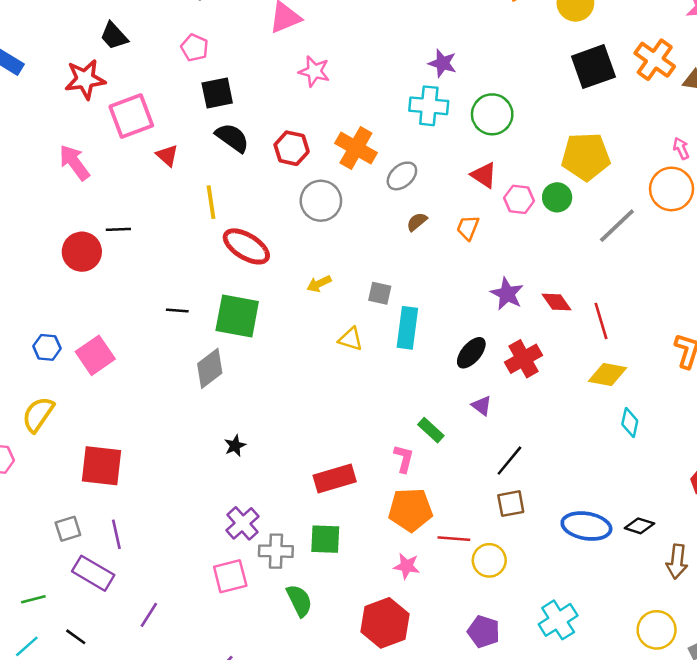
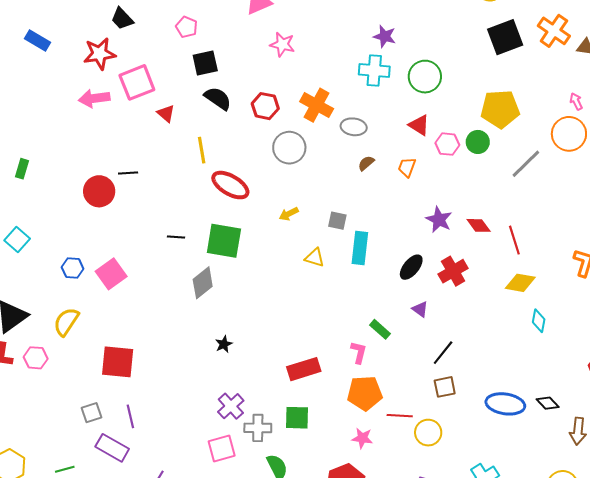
pink arrow: (74, 163) -> (94, 98), moved, turned -60
gray ellipse: (402, 176) -> (354, 127), turned 50
black diamond: (639, 526) -> (548, 403), turned 30

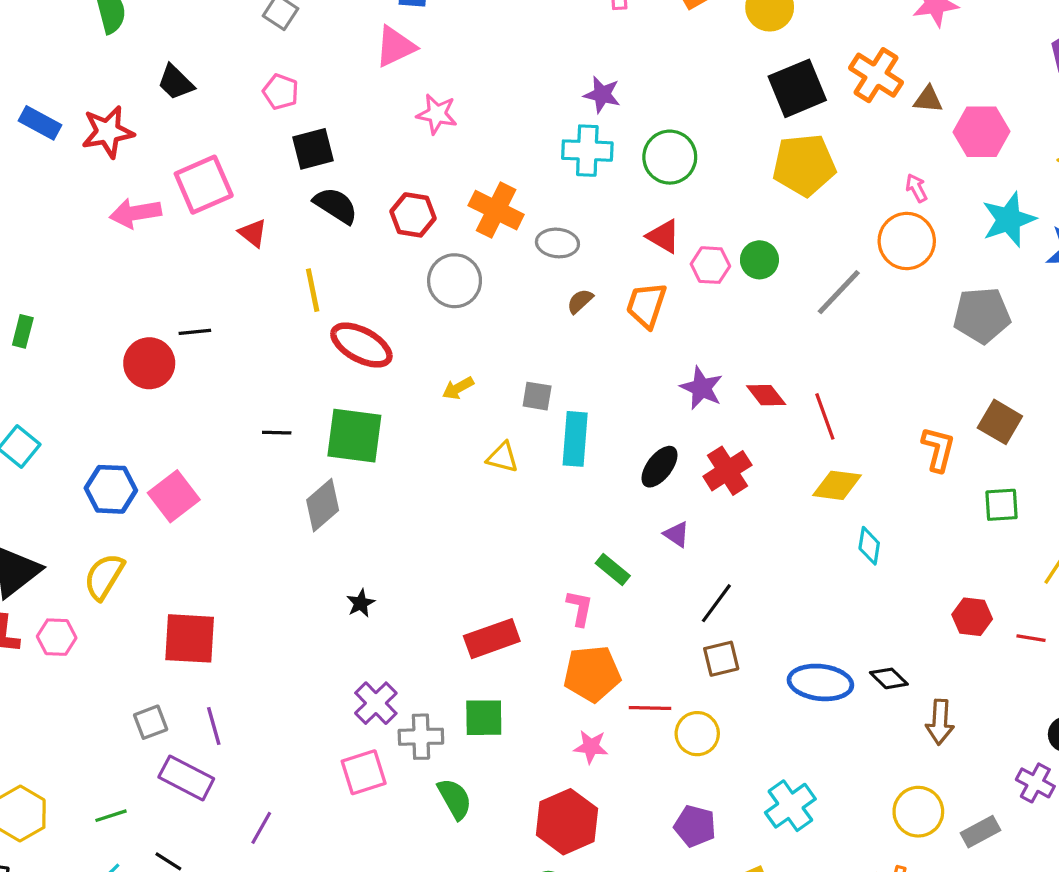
red star: (100, 54) -> (108, 132), moved
yellow pentagon: (500, 109) -> (804, 165), moved
orange trapezoid: (407, 167) -> (646, 305), size x1.4
blue hexagon: (73, 268) -> (111, 489), size x1.4

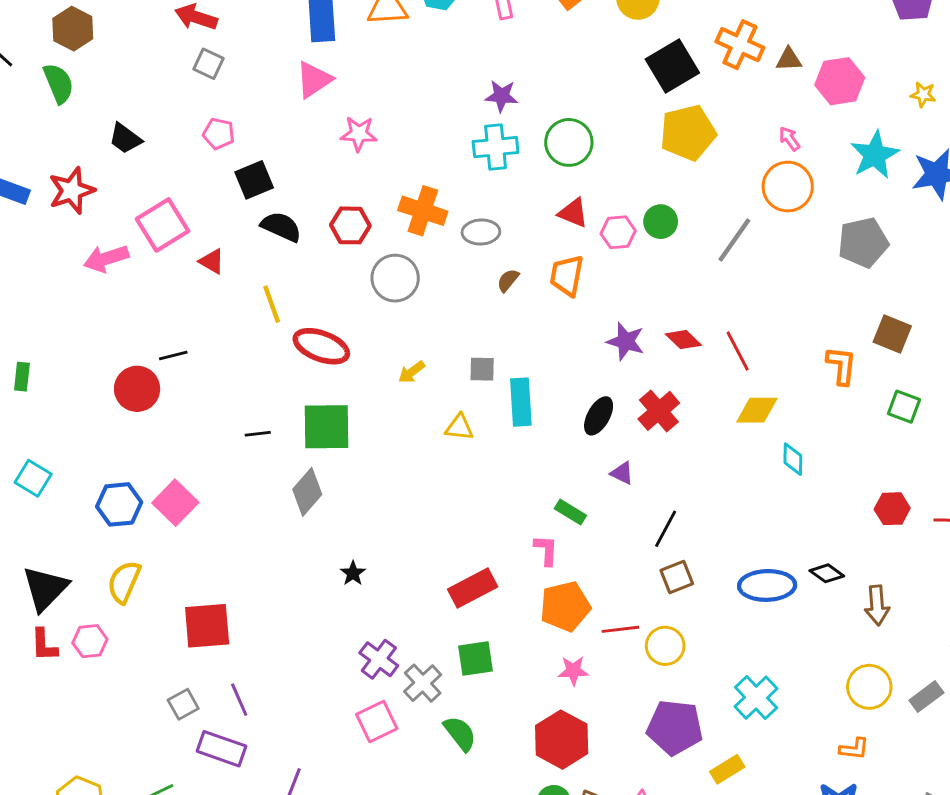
green square: (1002, 505) -> (904, 407), turned 32
gray cross: (421, 737) -> (423, 683), turned -33
purple pentagon: (695, 826) -> (675, 727), size x1.5

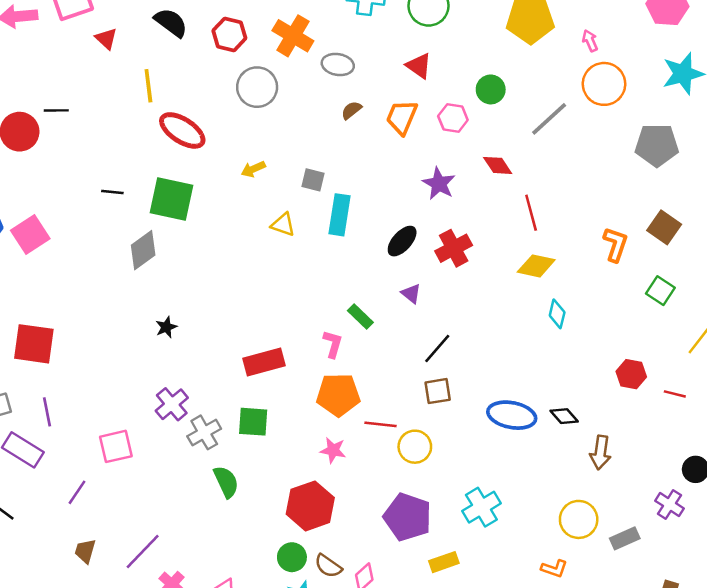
pink arrow: (790, 139) -> (590, 41), moved
pink hexagon: (618, 232) -> (453, 118), moved
red diamond: (683, 340) -> (498, 165), moved
pink square: (377, 722) -> (116, 446), moved

